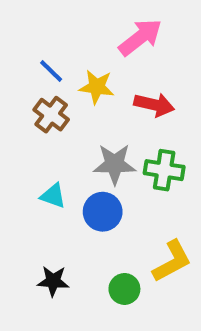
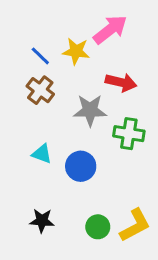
yellow star: (97, 87) -> (76, 51), moved
gray star: (115, 164) -> (90, 110), moved
yellow L-shape: (172, 261) -> (135, 225), moved

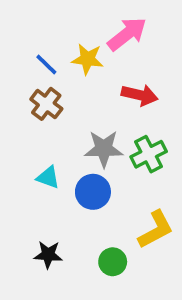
gray star: (90, 110) -> (104, 149), moved
green cross: (129, 134) -> (149, 154), turned -36
yellow L-shape: (135, 225) -> (156, 229), moved

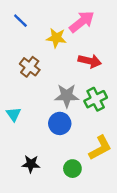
blue line: (46, 64) -> (20, 21), moved
cyan triangle: (48, 177) -> (13, 114), moved, turned 35

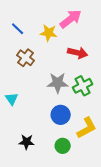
blue line: (20, 21) -> (18, 29), moved
blue circle: (60, 123) -> (61, 115), moved

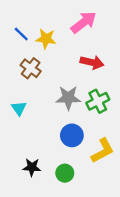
yellow star: (49, 33) -> (46, 39), moved
cyan triangle: (12, 99) -> (19, 108), moved
green circle: (63, 146) -> (65, 173), moved

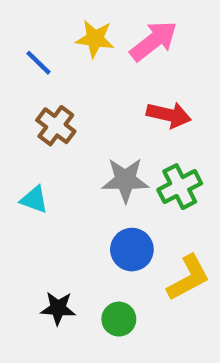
yellow star: (46, 39) -> (95, 39), moved
cyan triangle: (19, 108) -> (34, 200), turned -35

